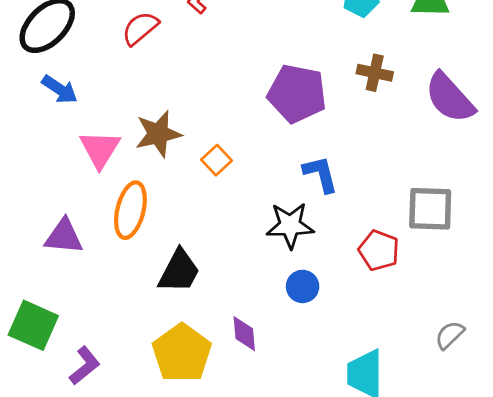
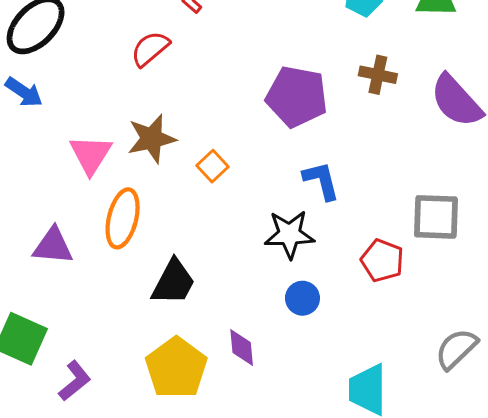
red semicircle: (140, 28) -> (150, 49), moved
blue arrow: (60, 89) -> (24, 92), moved
gray semicircle: (450, 335) -> (456, 349), size x1.4

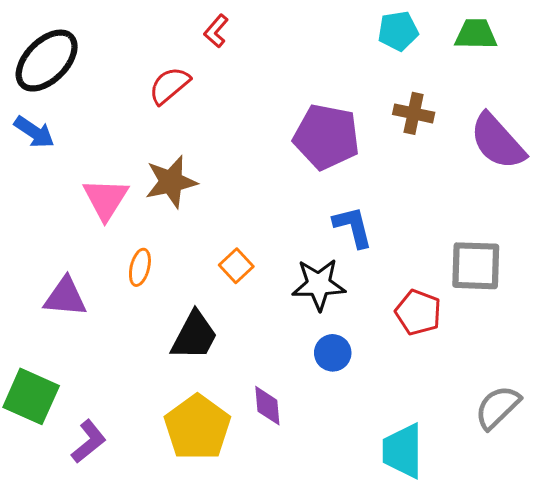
orange square: (213, 166) -> (236, 266), moved
orange ellipse: (123, 218) -> (140, 267), size x0.6

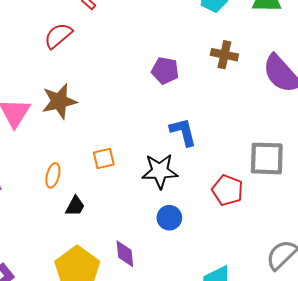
purple pentagon: (326, 137) -> (165, 71), size x0.6
orange square: (236, 266) -> (104, 158), turned 30
orange ellipse: (140, 267) -> (53, 175), moved
black trapezoid: (194, 336) -> (75, 206), size x0.6

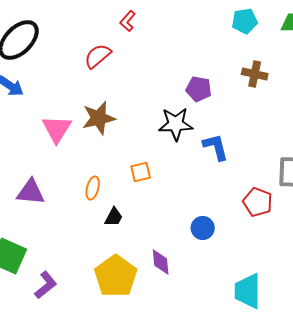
black star: (160, 171) -> (176, 124), moved

